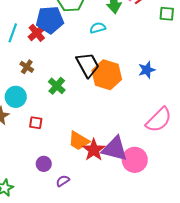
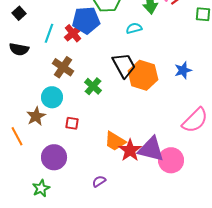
brown cross: (27, 67) -> (63, 67), size x1.5
purple circle: (44, 164) -> (54, 157), moved, size x1.6

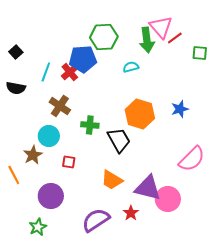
black trapezoid: (124, 65) -> (119, 140), moved
green cross: (93, 86) -> (90, 125), turned -36
red star: (130, 150) -> (131, 213), moved, size x0.7
purple semicircle: (99, 181) -> (96, 220), size x2.0

